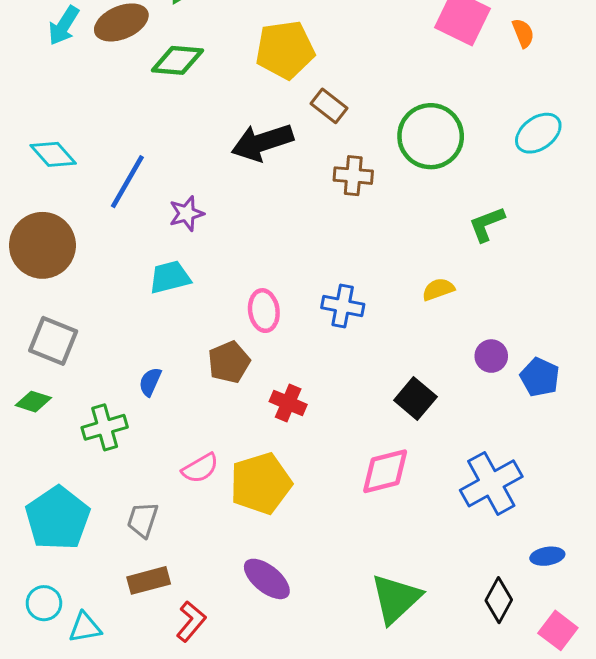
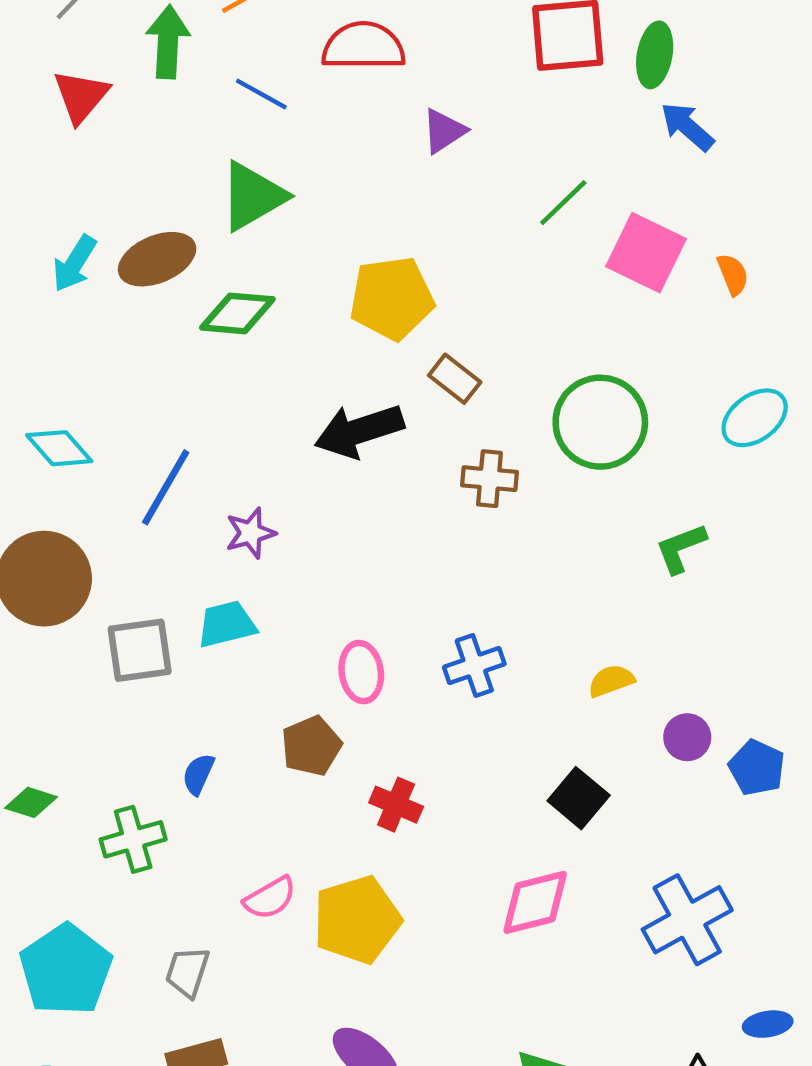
yellow semicircle: (438, 289) -> (611, 681), moved
blue cross: (343, 306) -> (474, 666), turned -30
gray square: (53, 341) -> (140, 650), moved, turned -30

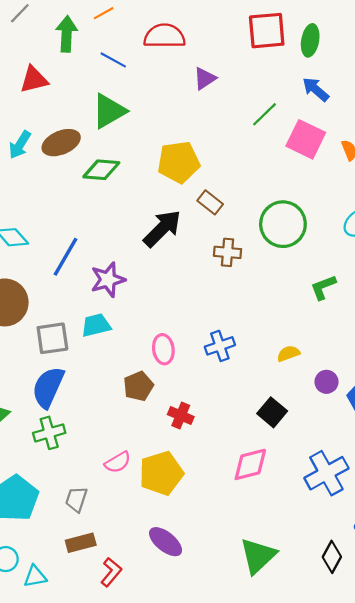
red triangle: (81, 96) -> (34, 80), moved, turned 36
blue arrow: (687, 127) -> (316, 89), moved
black arrow: (359, 431) -> (162, 228), turned 153
purple star: (250, 533) -> (108, 280), size x1.4
blue semicircle: (198, 774) -> (48, 387), moved, size x2.0

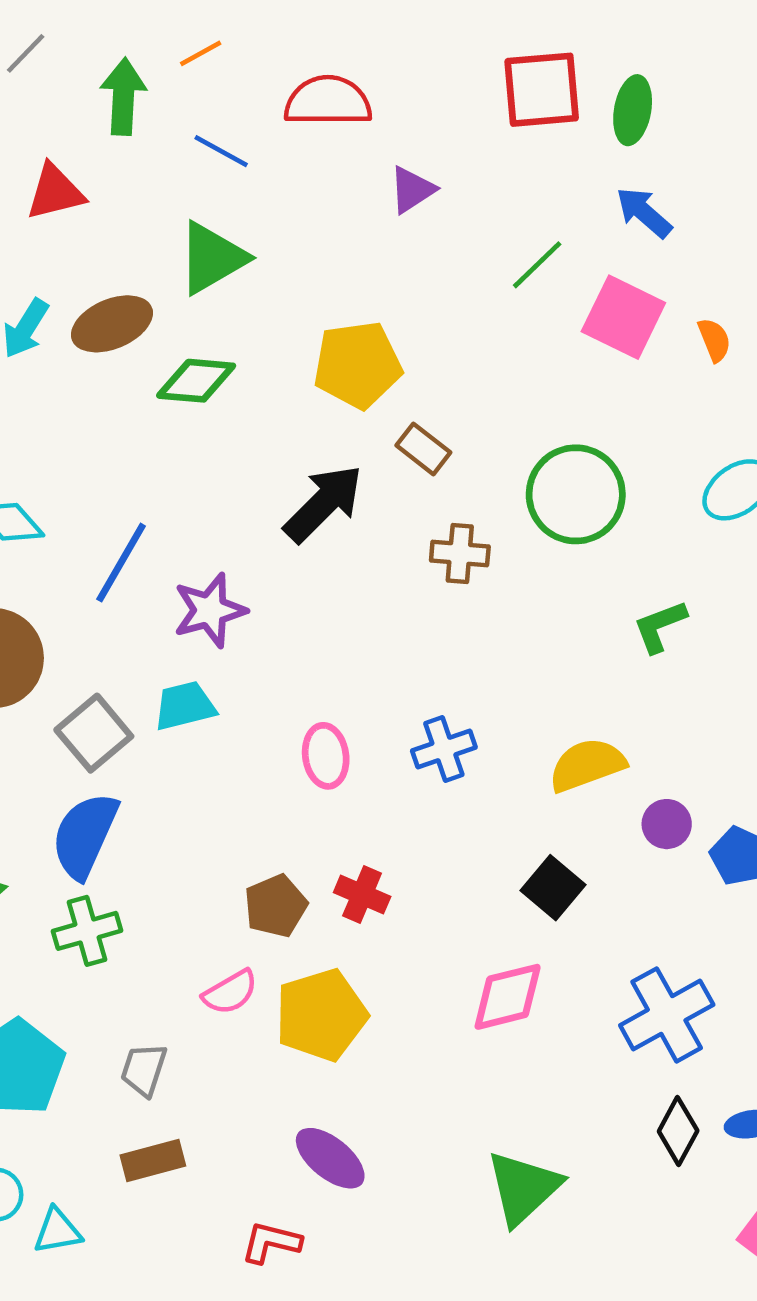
gray square: (52, 338) -> (94, 733), turned -32
yellow semicircle: (288, 354) -> (587, 765), size x1.6
brown pentagon: (138, 386) -> (276, 906), moved
black diamond: (332, 557) -> (678, 1131), moved
red L-shape: (111, 572) -> (271, 1242), moved, turned -116

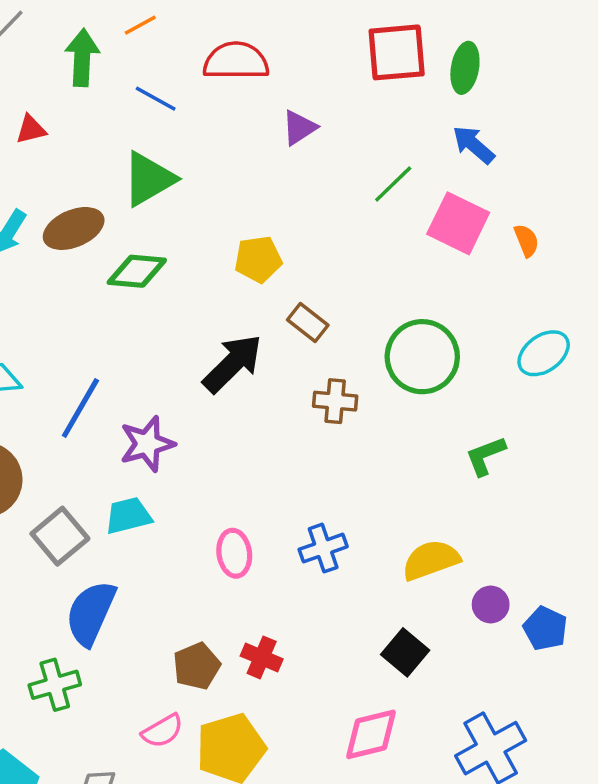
red triangle: (55, 192) -> (31, 129), size x0.7
yellow pentagon: (357, 365) -> (258, 259), size x0.7
blue semicircle: (85, 835) -> (91, 613), moved

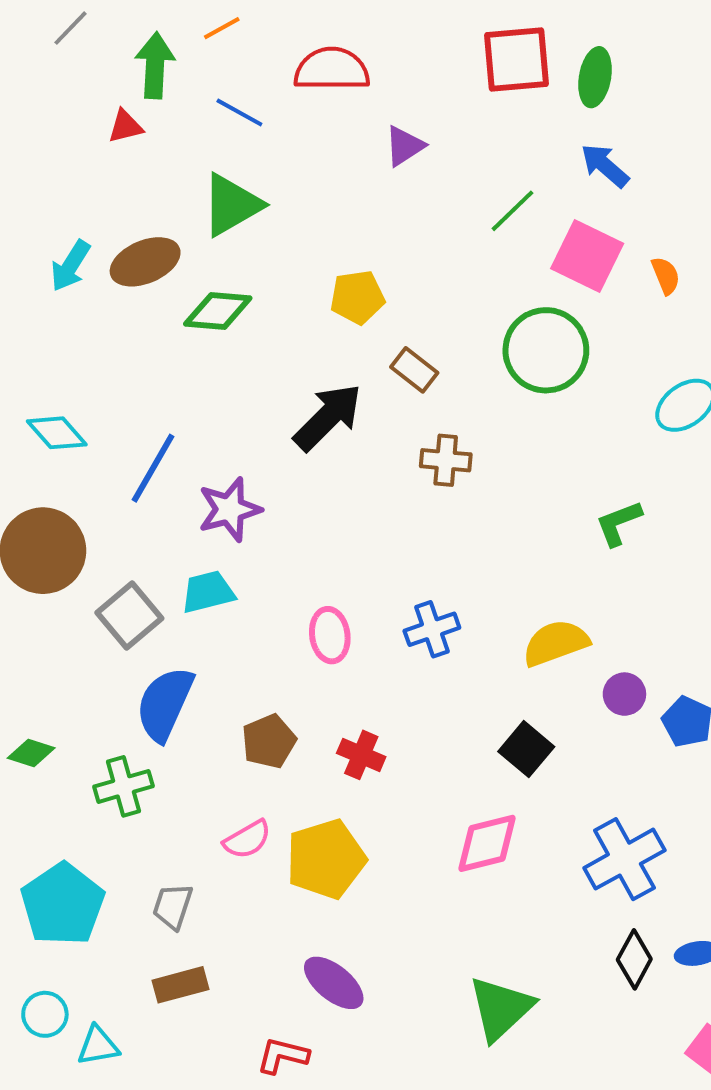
red triangle: (31, 129) -> (125, 126), moved
green circle: (422, 357) -> (546, 350), moved
brown pentagon: (197, 666) -> (269, 741), moved

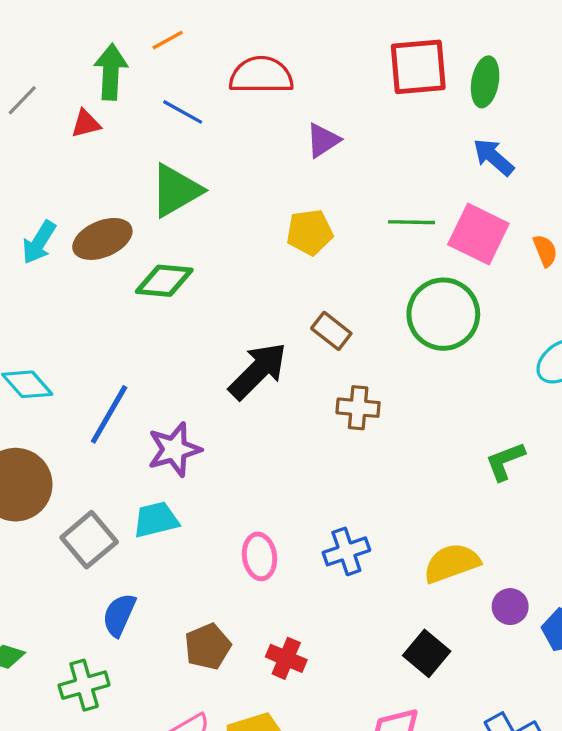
gray line: (70, 28) -> (22, 100), moved
green line: (512, 211) -> (412, 222), moved, turned 45
yellow pentagon: (357, 297) -> (310, 232), moved
blue semicircle: (165, 704) -> (119, 615), size x0.7

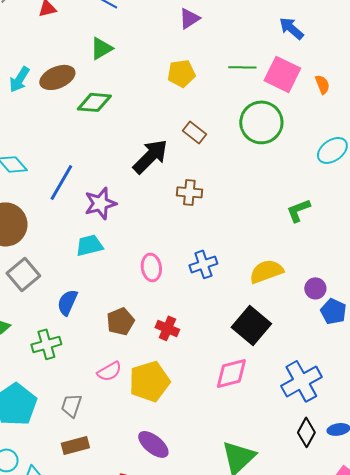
green triangle: (176, 190) -> (101, 48), size x0.7
brown cross: (358, 408) -> (189, 192), moved
gray square: (89, 540) -> (23, 274), moved
purple circle: (510, 607) -> (315, 288), moved
black square: (427, 653) -> (251, 325), size x1.4

